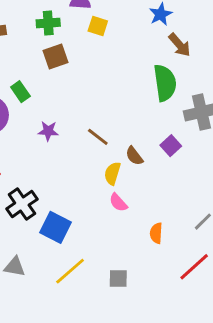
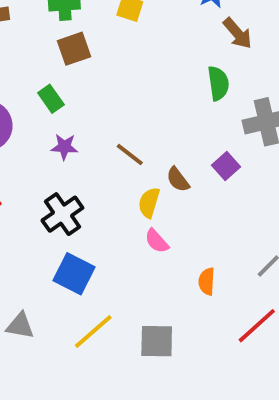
green semicircle: (165, 83) -> (218, 83), size x0.7
green rectangle: (20, 92) -> (51, 99), moved
black cross: (22, 204) -> (62, 214), moved
gray square: (118, 278) -> (157, 341), size x1.4

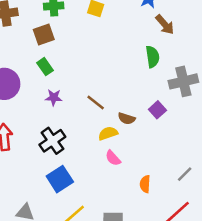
brown square: (74, 49) -> (44, 34), moved
brown semicircle: (178, 179) -> (127, 119), turned -35
yellow semicircle: (149, 203) -> (108, 133), turned 54
blue square: (74, 274) -> (60, 179), turned 30

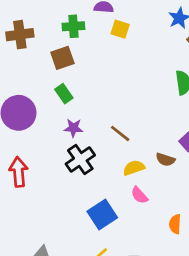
brown semicircle: (127, 119) -> (165, 160), moved
black cross: (52, 141) -> (80, 160), moved
blue square: (60, 179) -> (102, 214), moved

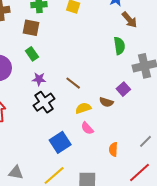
brown square: (62, 58) -> (31, 28), turned 30

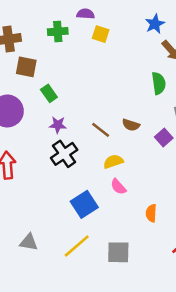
brown square: (31, 28) -> (26, 67), moved
brown semicircle: (106, 102) -> (131, 125), moved

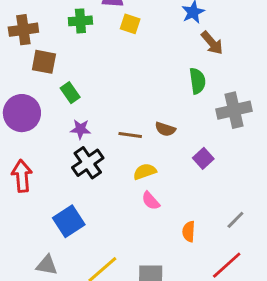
brown line: (101, 130) -> (130, 135), turned -30
purple square: (164, 137) -> (203, 158), moved
blue square: (84, 204) -> (69, 221), moved

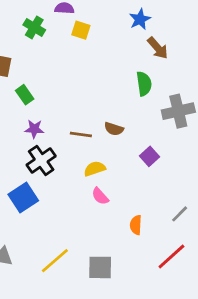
green cross: (80, 21) -> (34, 27), turned 35
blue square: (69, 221) -> (23, 198), moved

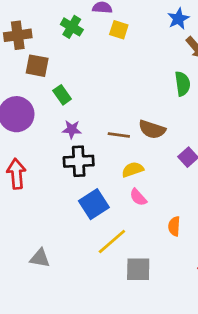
brown semicircle: (114, 129) -> (152, 129), size x1.4
black cross: (41, 160) -> (79, 161), turned 32
blue square: (23, 198) -> (94, 204), moved
yellow line: (55, 261) -> (112, 242), moved

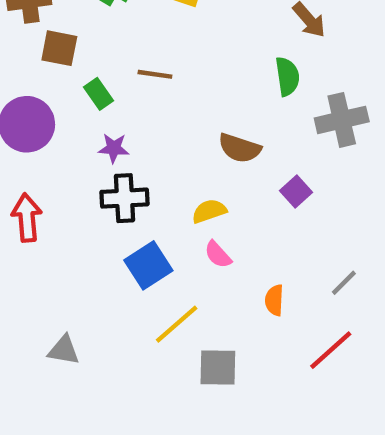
brown line: (119, 135) -> (155, 74), moved

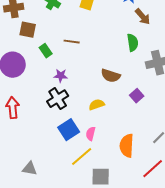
purple star: (114, 148) -> (61, 76), moved
black cross: (125, 198) -> (58, 99), turned -30
pink semicircle: (218, 255) -> (91, 134), moved, turned 56
orange semicircle: (274, 300) -> (127, 146), size x1.6

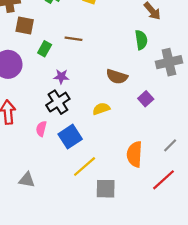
green rectangle: (46, 51) -> (45, 49), turned 64
pink semicircle: (91, 134) -> (41, 129), moved

